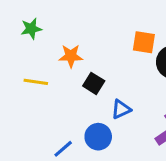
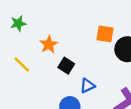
orange star: (71, 56) -> (49, 45), turned -30
yellow line: (36, 82) -> (22, 64), turned 36

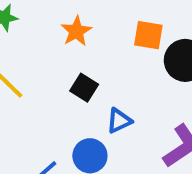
orange star: (49, 45) -> (76, 31), moved

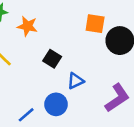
orange star: (76, 31) -> (27, 26), moved, turned -30

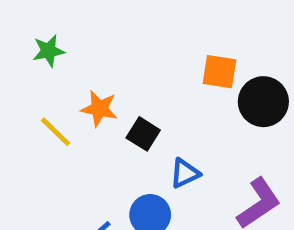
orange star: (27, 26) -> (99, 109), moved

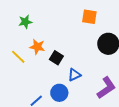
green star: (49, 51) -> (25, 22), moved
orange square: (219, 72) -> (89, 17), moved

